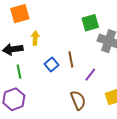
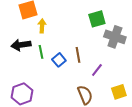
yellow arrow: (35, 38) -> (42, 26), moved
green line: (19, 72) -> (41, 52), moved

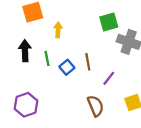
yellow arrow: (42, 26) -> (58, 30), moved
black arrow: (21, 45) -> (25, 51), turned 96

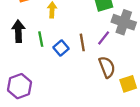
purple line: (109, 78) -> (104, 38), moved
brown semicircle: (96, 106) -> (107, 67), moved

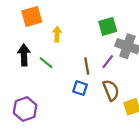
green line: (41, 39) -> (46, 63), turned -40
blue square: (61, 48) -> (80, 88), moved, turned -32

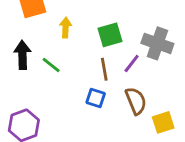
green square: (108, 26) -> (110, 35), moved

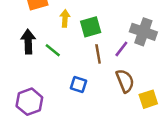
green square: (110, 35) -> (91, 27), moved
blue square: (96, 98) -> (78, 85), moved

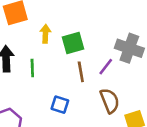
green line: (53, 50) -> (32, 68), turned 49

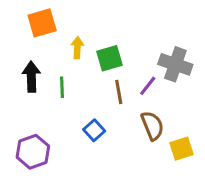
blue square: (60, 105) -> (94, 130), turned 30

